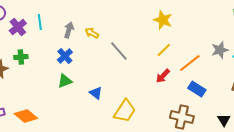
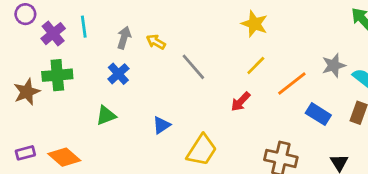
green cross: (21, 57) -> (57, 75), size x1.5
red arrow: (163, 76) -> (241, 102), moved
green triangle: (65, 81) -> (106, 115), moved
blue rectangle: (197, 89) -> (318, 114), moved
blue triangle: (96, 93) -> (161, 125), turned 48

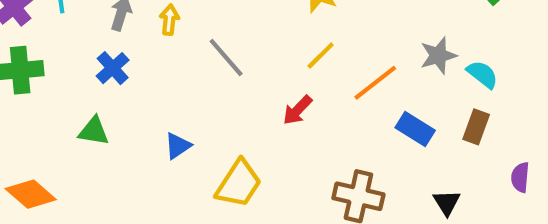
yellow arrow: (156, 42) -> (169, 20), turned 66
green triangle: (106, 115) -> (94, 131), turned 30

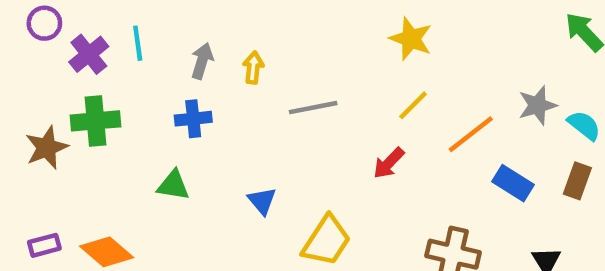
gray line: (226, 58) -> (313, 108), turned -60
blue cross: (113, 68) -> (193, 119), turned 36
blue triangle: (178, 146) -> (262, 201), turned -36

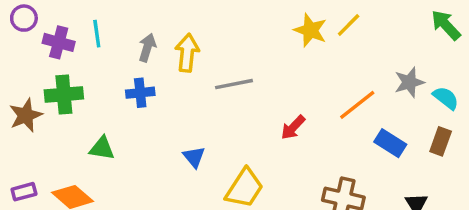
purple cross: (89, 54) -> (59, 42), turned -36
yellow arrow: (253, 68) -> (187, 53), size x1.5
yellow line: (413, 105) -> (349, 25), moved
green triangle: (173, 185) -> (102, 148), moved

